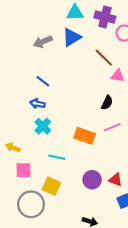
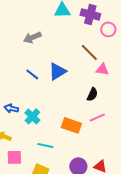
blue triangle: (72, 37) -> (57, 71), moved
blue arrow: (37, 104) -> (11, 108), moved

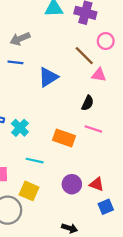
pink circle: (108, 29) -> (106, 41), moved
blue line: (32, 74) -> (15, 62), moved, turned -32
pink line: (97, 117) -> (93, 129), turned 42

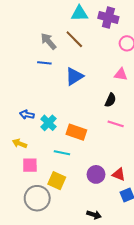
gray arrow: (20, 39) -> (49, 41), turned 72
brown line: (84, 56) -> (74, 39), moved
orange rectangle: (64, 138) -> (76, 132), moved

